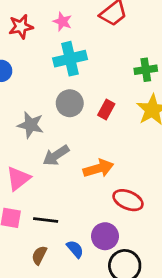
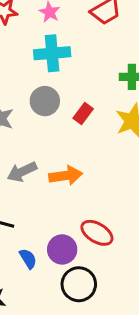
gray arrow: (56, 155) -> (22, 172), moved
red ellipse: (128, 200) -> (97, 233), moved

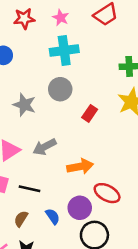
red rectangle: (83, 113) -> (90, 113), moved
orange arrow: (66, 176) -> (80, 167), moved

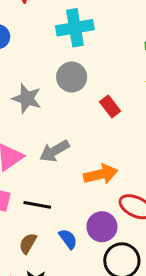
red rectangle: (90, 113) -> (110, 106), turned -70

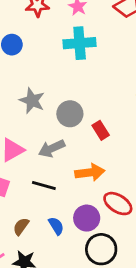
gray circle: (72, 77) -> (70, 114), moved
red rectangle: (110, 106) -> (101, 130), moved
black line: (37, 205) -> (44, 186), moved

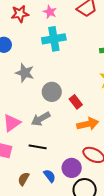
gray star: (32, 101) -> (25, 73), moved
orange arrow: (90, 172) -> (88, 124), moved

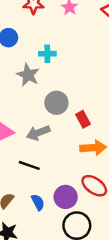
cyan cross: (54, 39) -> (47, 54), moved, size x0.6

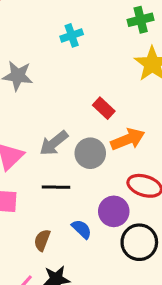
cyan cross: (47, 54) -> (72, 35), moved
gray circle: (56, 103) -> (90, 153), moved

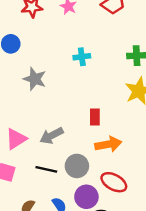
red rectangle: (104, 108) -> (95, 117), turned 35
gray circle: (90, 153) -> (77, 166), moved

